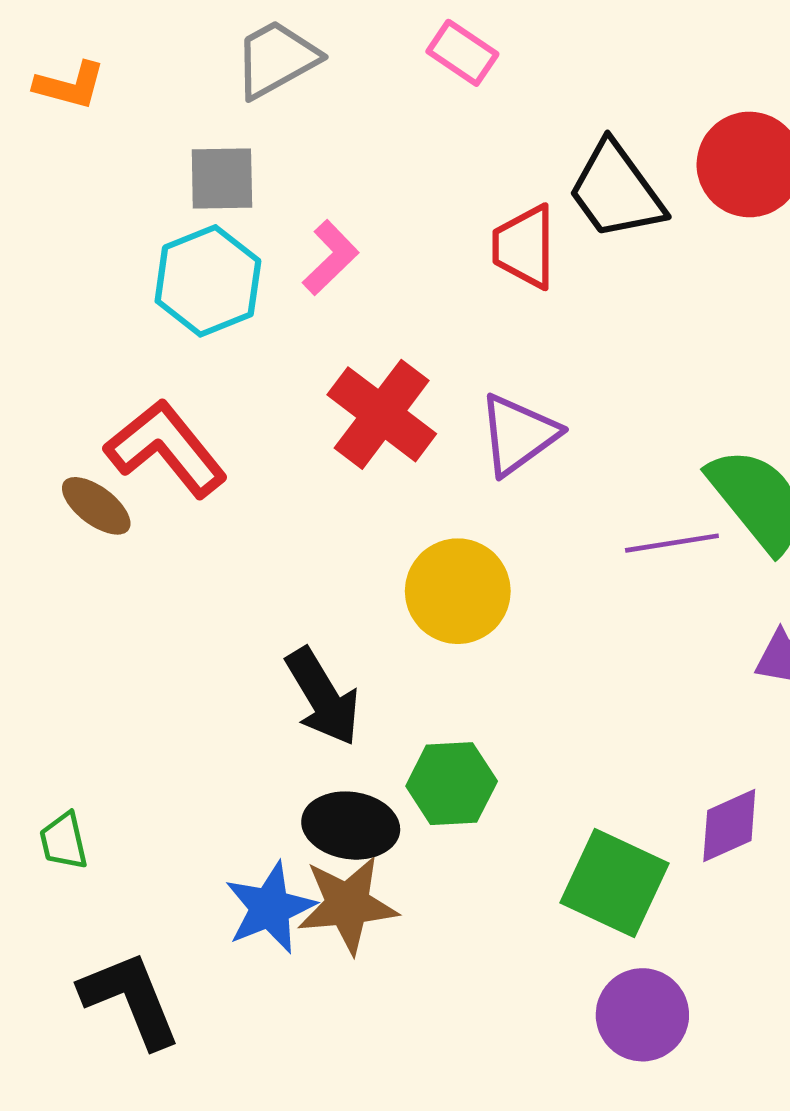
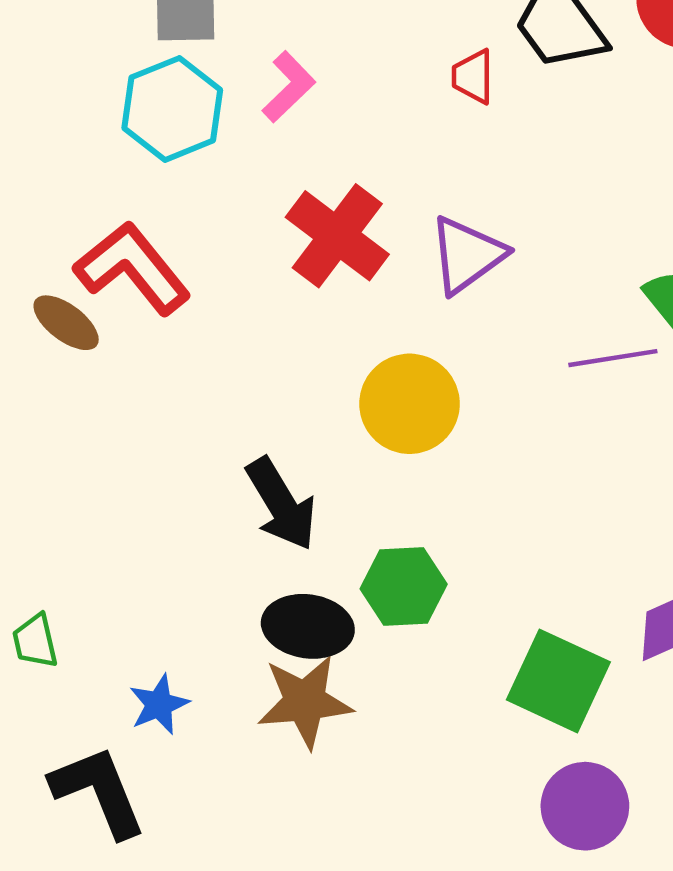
red trapezoid: (524, 247) -> (473, 77), size x0.7
blue star: (270, 908) -> (159, 704), moved, size x0.7

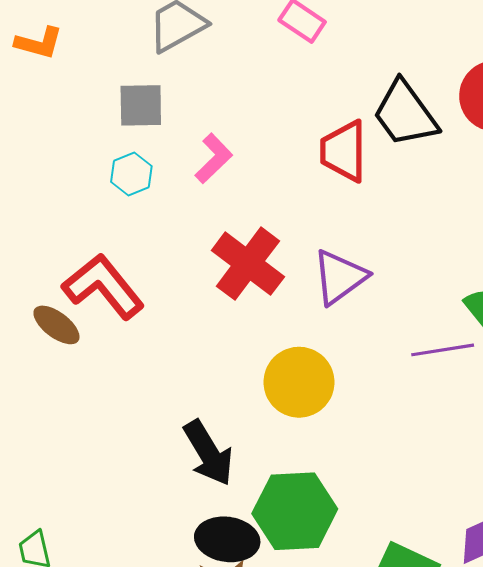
red trapezoid: (473, 77) -> (344, 151), size x1.6
cyan hexagon: (172, 109) -> (131, 174), size x0.6
green hexagon: (404, 587) -> (295, 511), size x1.4

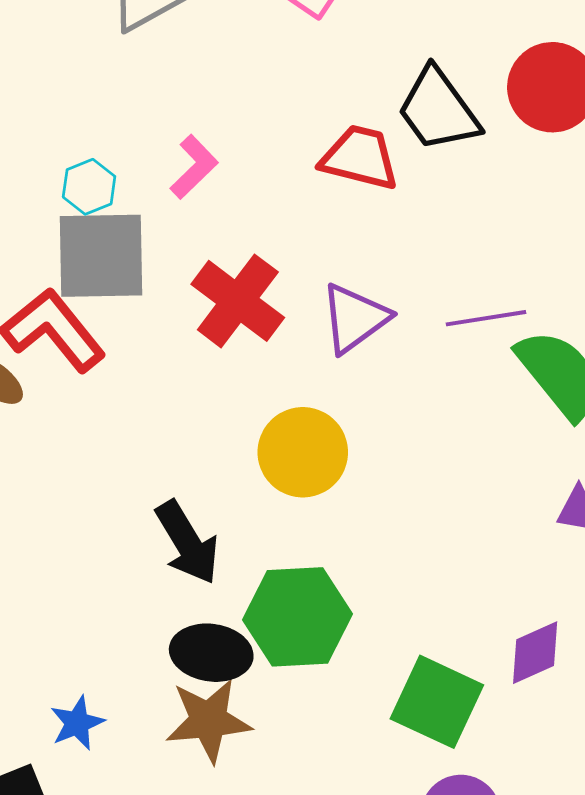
gray square: (141, 105) -> (101, 256), moved, size x1.6
red trapezoid: (344, 151) -> (360, 158), turned 104
purple line: (443, 350) -> (486, 318), moved

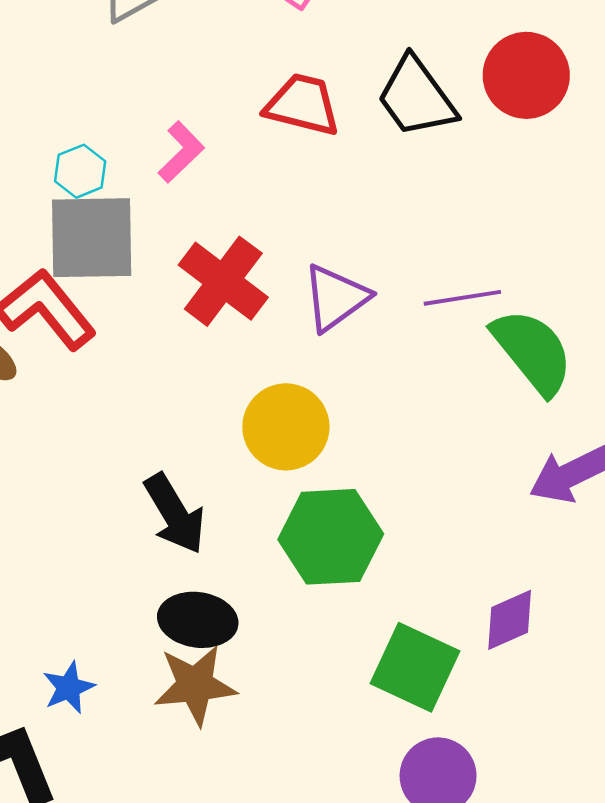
red trapezoid: (360, 158) -> (303, 105), moved
green hexagon: (297, 617) -> (331, 537), moved

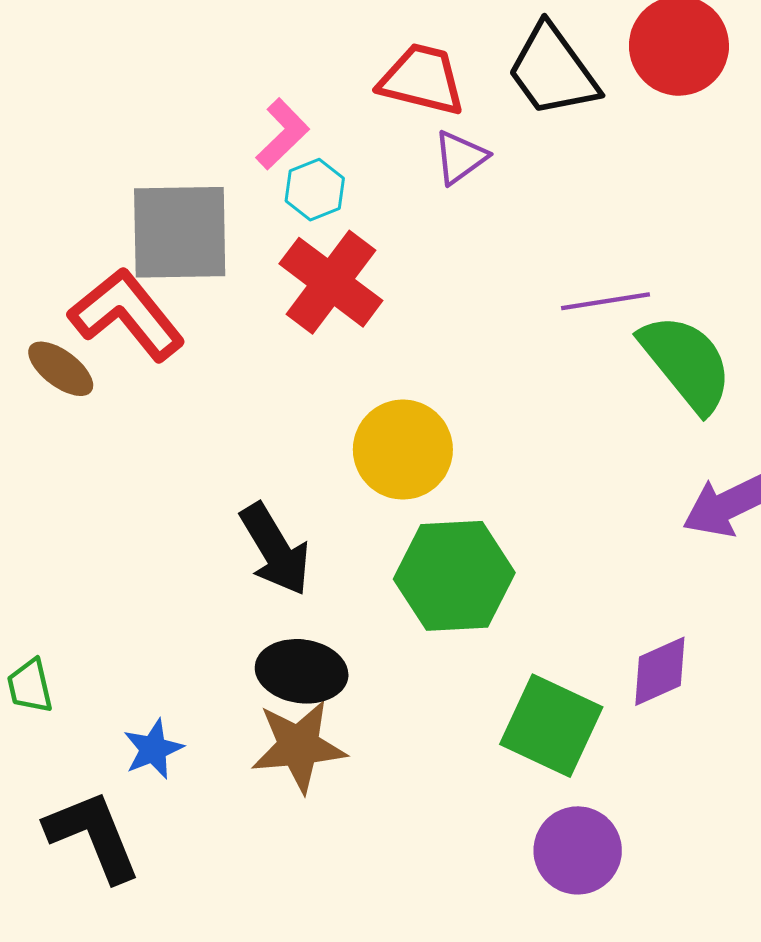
cyan hexagon: (80, 171) -> (315, 190), moved
purple triangle: (336, 298) -> (460, 157), moved, size x0.7

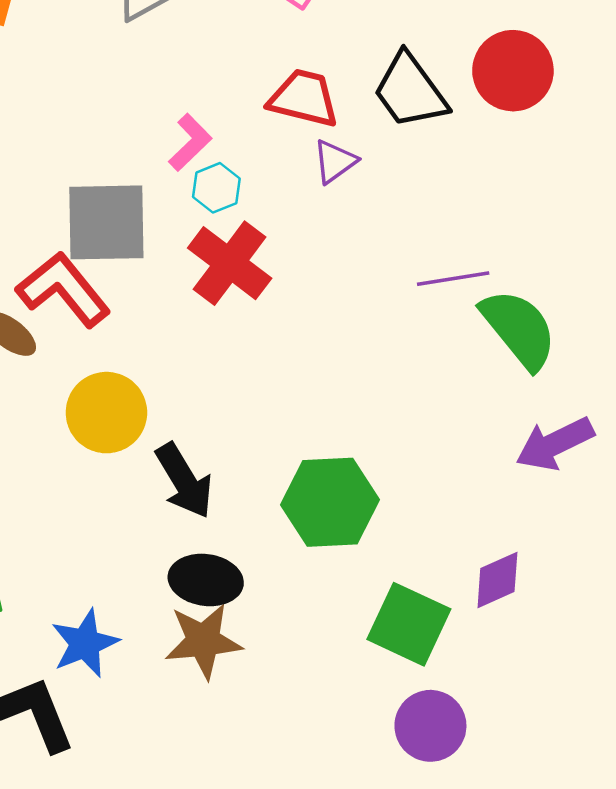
yellow circle: (403, 450) -> (106, 413), moved
blue star: (153, 749) -> (85, 643), size x1.4

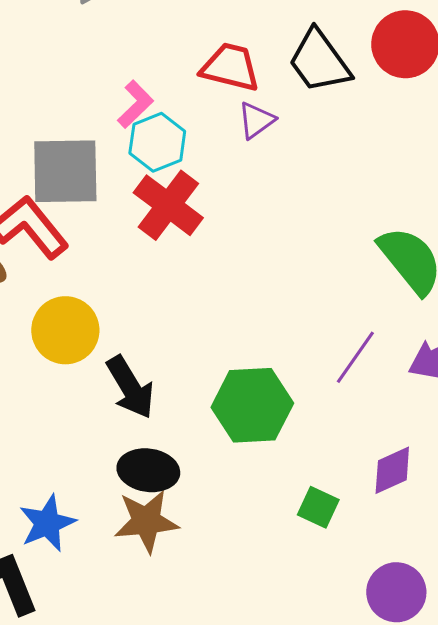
cyan hexagon: (216, 188) -> (157, 142), size x1.4
purple line: (453, 279) -> (355, 357), moved, turned -46
green square: (409, 624) -> (318, 507), size x0.6
purple circle: (430, 726) -> (396, 592), moved

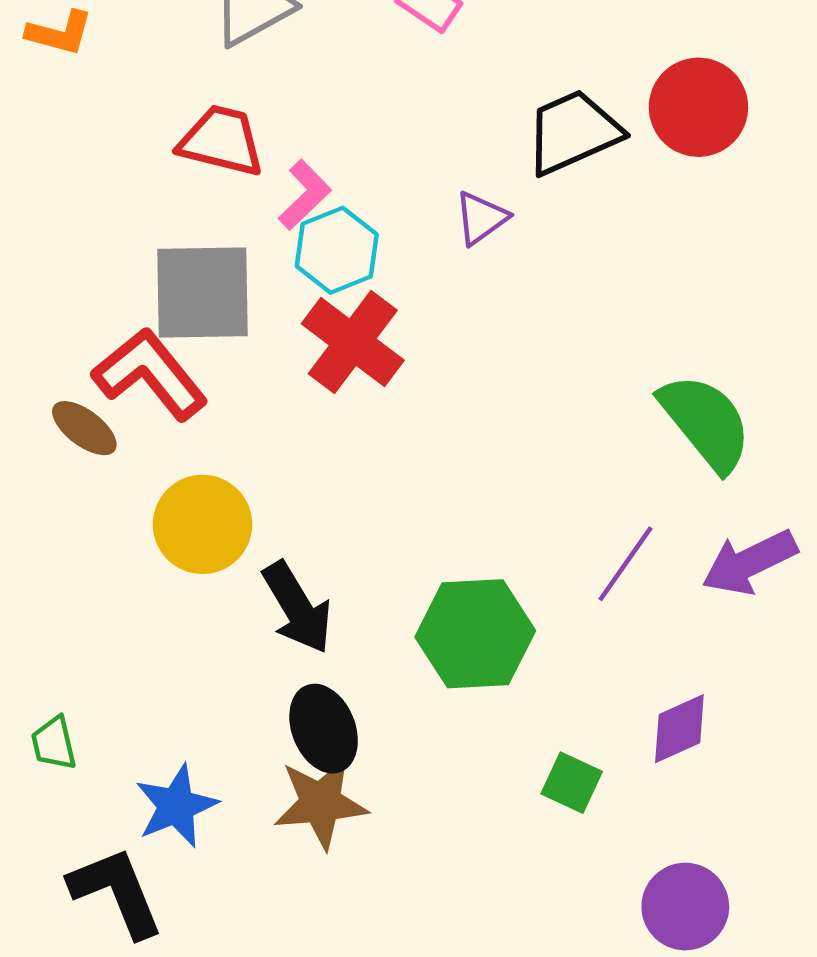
black trapezoid: (319, 61) -> (573, 132), turned 102
red trapezoid: (230, 67) -> (221, 141), moved
black ellipse: (148, 470) -> (324, 729), turned 60

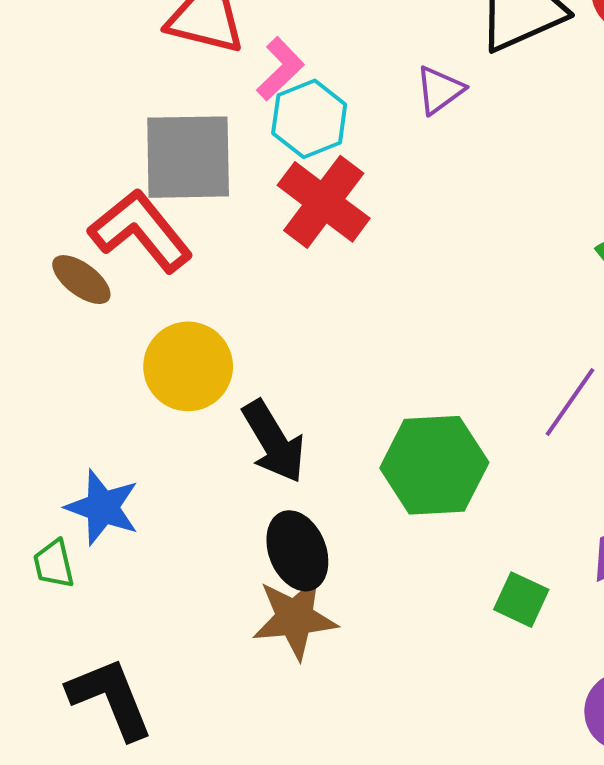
blue star: (176, 806) -> (102, 507), moved, turned -30

